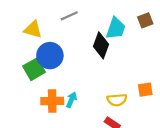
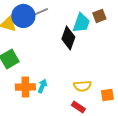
brown square: (145, 20) -> (99, 16), moved
blue circle: (50, 56) -> (23, 16), moved
orange square: (145, 90) -> (107, 95), moved

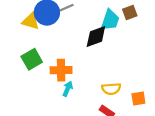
black diamond: (68, 38) -> (96, 36), turned 50
orange cross: (25, 87) -> (61, 70), moved

